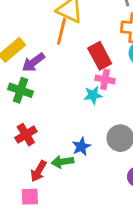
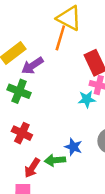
red cross: (26, 135) -> (22, 133), turned -36
blue star: (81, 147) -> (73, 147), turned -30

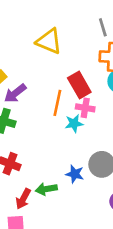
orange line: (60, 38) -> (57, 103), moved
blue star: (73, 147) -> (75, 174), moved

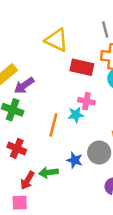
red rectangle: (79, 85) -> (82, 67), moved, turned -50
orange line: (57, 103) -> (53, 125), moved

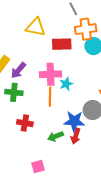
pink cross: (86, 101) -> (50, 74), moved, size x1.5
blue star: (75, 160) -> (74, 121), size x1.5
red arrow: (27, 180) -> (76, 136), moved

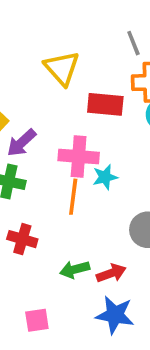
yellow triangle: (36, 27) -> (62, 68), turned 30
blue star: (74, 121) -> (115, 315), moved
red arrow: (76, 136) -> (111, 273), turned -133

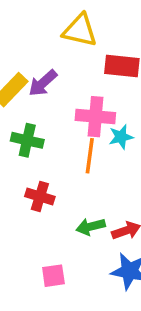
yellow triangle: (62, 68) -> (80, 30), turned -36
purple arrow: (22, 143) -> (43, 83), moved

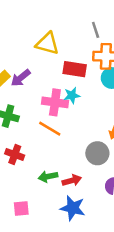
cyan star: (121, 137) -> (72, 95), moved
orange line: (90, 156) -> (50, 129), turned -70

